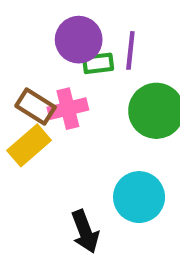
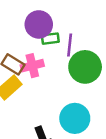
purple line: (130, 50) -> (70, 45), moved

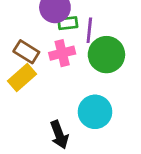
pink cross: (32, 66) -> (62, 53), moved

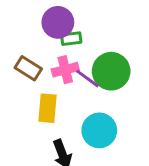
purple line: (89, 30) -> (87, 79), moved, turned -60
yellow rectangle: (22, 77) -> (47, 108), moved, turned -44

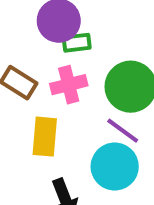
purple line: (87, 79) -> (123, 131), moved

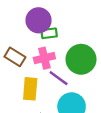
purple line: (123, 131) -> (59, 78), moved

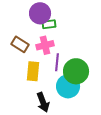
green circle: (81, 59) -> (76, 71), moved
purple line: (59, 78) -> (57, 62), turned 60

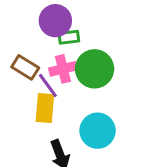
purple line: (57, 62) -> (48, 85), moved, turned -42
green circle: (76, 71) -> (95, 69), moved

